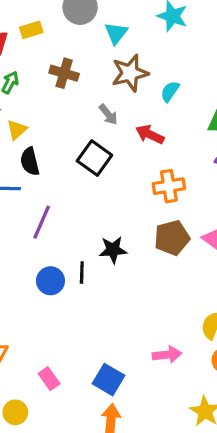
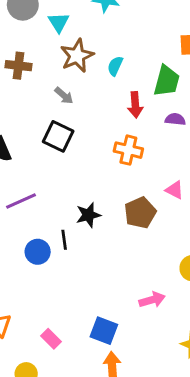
red arrow: (150, 134) -> (135, 105), moved, turned -110
orange cross: (169, 186) -> (128, 150), turned 32
purple line: (42, 222) -> (21, 201), turned 52
brown pentagon: (172, 238) -> (140, 213), moved

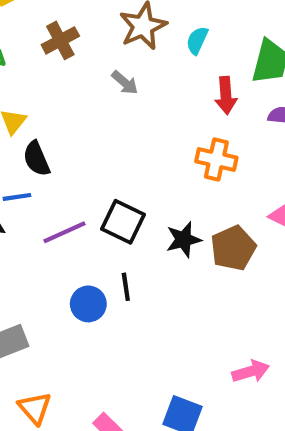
brown cross: (18, 66) -> (60, 40), turned -35
black square: (58, 136) -> (123, 222), moved
black star: (88, 215) -> (184, 240), moved

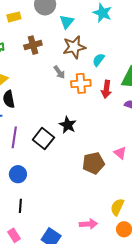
orange cross: (216, 159) -> (81, 83), moved, turned -30
purple line: (65, 232) -> (14, 137), turned -70
black star: (184, 240) -> (68, 125), moved, turned 30
black line: (126, 287) -> (20, 206), moved

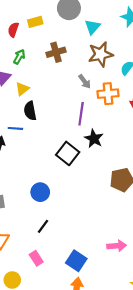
purple line: (14, 137) -> (81, 114), moved
black line: (20, 206) -> (43, 226), turned 32

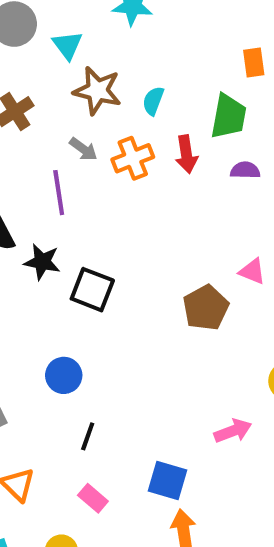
brown star: (101, 54) -> (97, 91), turned -30
purple line: (81, 114) -> (59, 193), moved
black star: (94, 139) -> (42, 262), moved

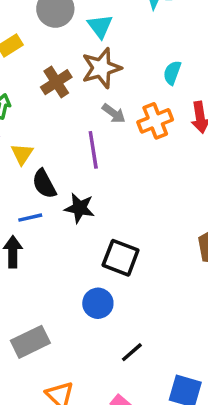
brown star: (97, 91) -> (101, 68), moved, turned -30
black square: (92, 290) -> (121, 258), moved
black line: (88, 436) -> (132, 352), moved, turned 30

